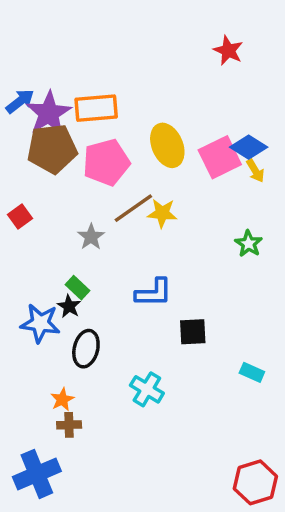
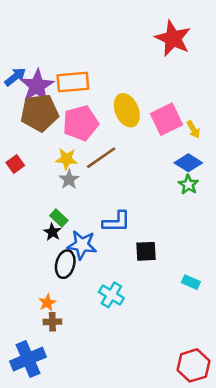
red star: (228, 51) -> (173, 38), size x1.6
blue diamond: (249, 147) -> (188, 163), moved
yellow star: (162, 213) -> (66, 159), moved
blue star: (40, 323) -> (82, 245), moved

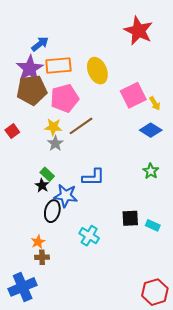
blue arrow: (15, 77) -> (40, 44), moved
yellow ellipse: (127, 110) -> (97, 71), moved
green star: (188, 185) -> (151, 171), moved
black square: (146, 251) -> (130, 218), moved

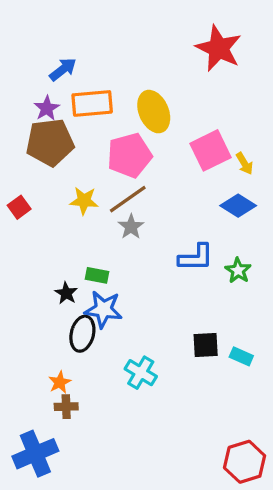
purple star: (30, 69) -> (47, 108), size x0.6
pink pentagon: (65, 98) -> (129, 155), moved
gray star: (55, 143) -> (131, 227), moved
green rectangle: (47, 174) -> (97, 275), moved, turned -32
blue L-shape: (93, 177) -> (196, 257), moved

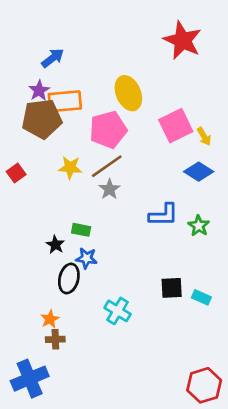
orange rectangle: (92, 103) -> (65, 101), moved
blue star: (103, 309) -> (86, 258), size x0.7

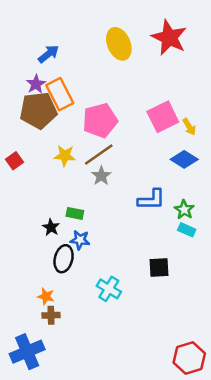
yellow ellipse: (128, 93) -> (119, 44), moved
orange rectangle: (65, 101) -> (60, 94), turned 68
cyan rectangle: (201, 297) -> (187, 230), moved
orange star: (50, 319) -> (46, 296), turned -30

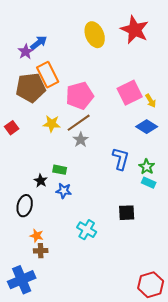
purple star: (36, 84) -> (26, 52), moved
blue L-shape: (152, 200) -> (121, 159), turned -75
black ellipse: (64, 259) -> (25, 206), moved

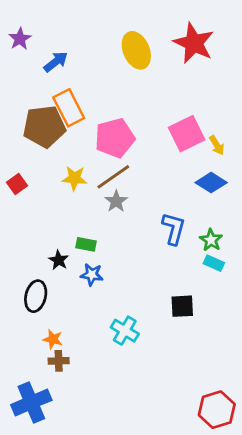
purple star: (26, 52) -> (20, 39), moved

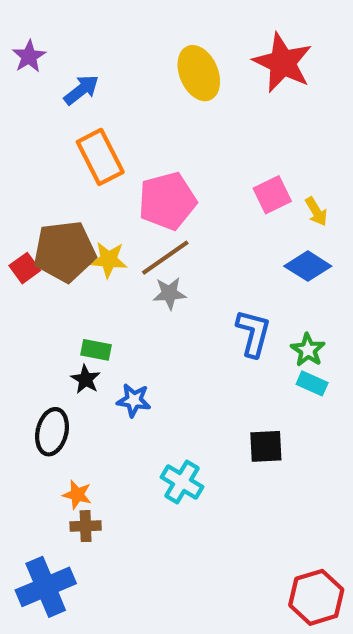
brown pentagon: (44, 126) -> (65, 251), moved
pink square: (187, 134) -> (272, 195), size x0.7
gray star: (116, 201) -> (169, 293), turned 30
green rectangle: (86, 244) -> (96, 350), moved

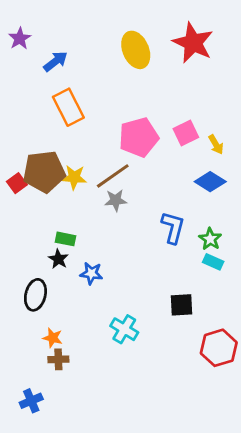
pink pentagon: (167, 201) -> (139, 137), moved
blue cross: (46, 587) -> (31, 401), size x0.6
red hexagon: (316, 597) -> (219, 348), moved

